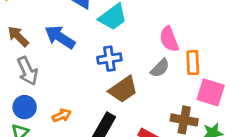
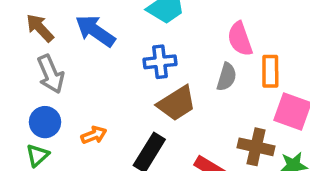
gray semicircle: (160, 68) -> (227, 77), turned -30

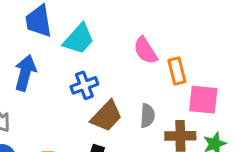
blue arrow: (95, 31) -> (25, 73), turned 84
gray semicircle: (227, 77) -> (147, 116), moved

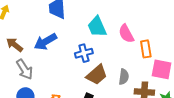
cyan trapezoid: (79, 39) -> (97, 27), moved, turned 110
blue arrow: (25, 73) -> (45, 42), turned -140

